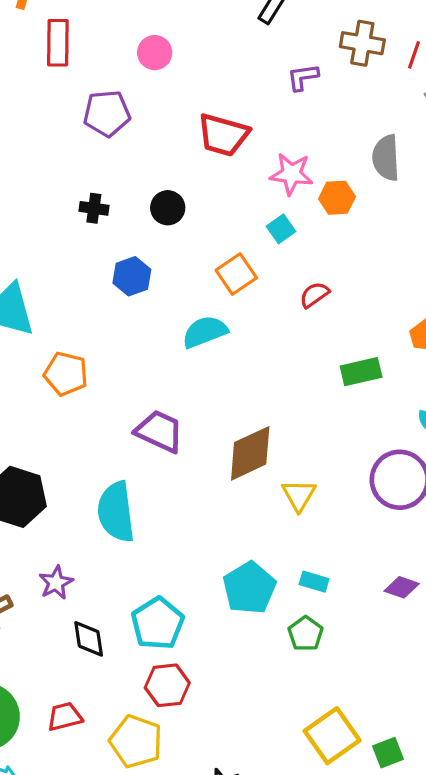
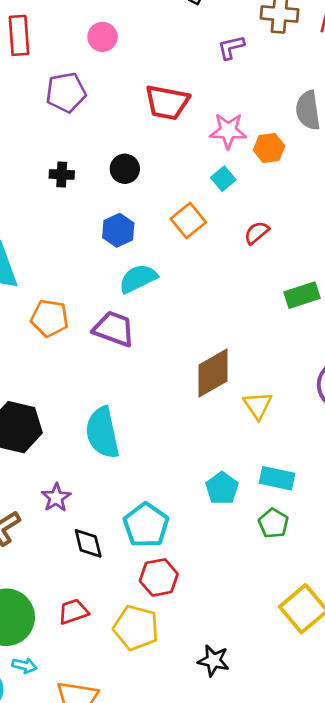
blue hexagon: (132, 276) -> (118, 230), moved
cyan semicircle: (205, 332) -> (138, 279), moved
purple trapezoid: (159, 431) -> (114, 329), moved
cyan rectangle: (314, 582) -> (277, 478), size x1.4
cyan pentagon: (249, 588) -> (222, 488), size x0.7

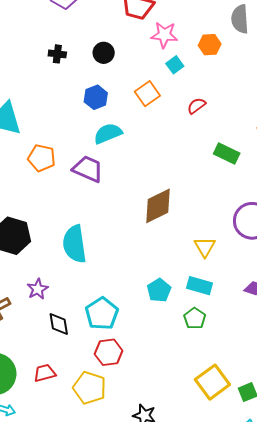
pink star: (228, 131) -> (164, 35), moved
green rectangle: (302, 295) -> (227, 153), turned 40
yellow triangle: (258, 405) -> (205, 247), moved

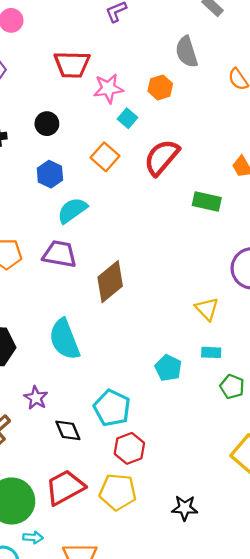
red semicircle: (196, 106) -> (162, 157), size x1.8
brown diamond: (158, 206) -> (110, 282), moved
cyan rectangle: (199, 286) -> (211, 352), size x0.7
green pentagon: (195, 318) -> (232, 387), moved
red trapezoid: (45, 373) -> (65, 487), size x1.6

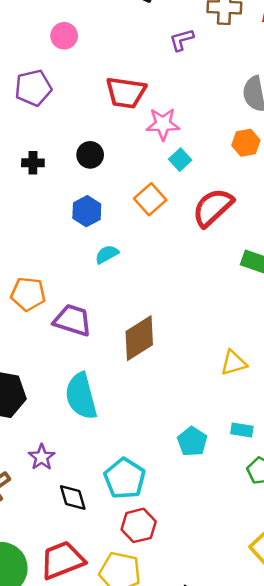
orange hexagon: (160, 87) -> (246, 143), moved
cyan semicircle: (72, 210) -> (107, 254), size x0.7
purple trapezoid: (60, 254) -> (73, 320), moved
yellow triangle: (207, 309) -> (234, 363), moved, turned 50

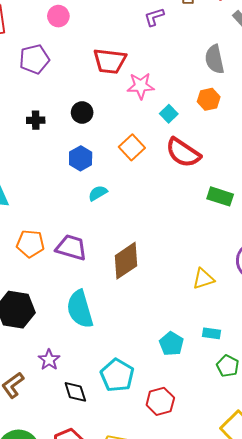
cyan square: (180, 160) -> (169, 114), moved
red semicircle: (213, 207) -> (183, 153), turned -102
orange pentagon: (28, 294) -> (30, 244), moved
red hexagon: (139, 525) -> (160, 401), moved

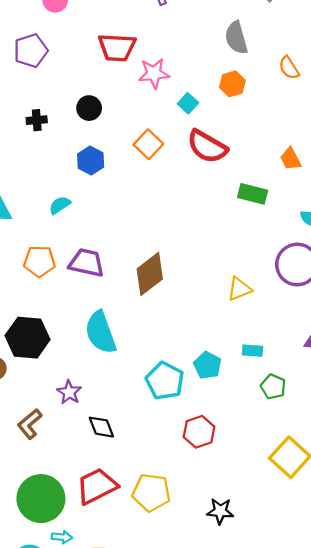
cyan semicircle: (98, 193) -> (60, 205), moved
cyan pentagon: (117, 375) -> (165, 381), moved

